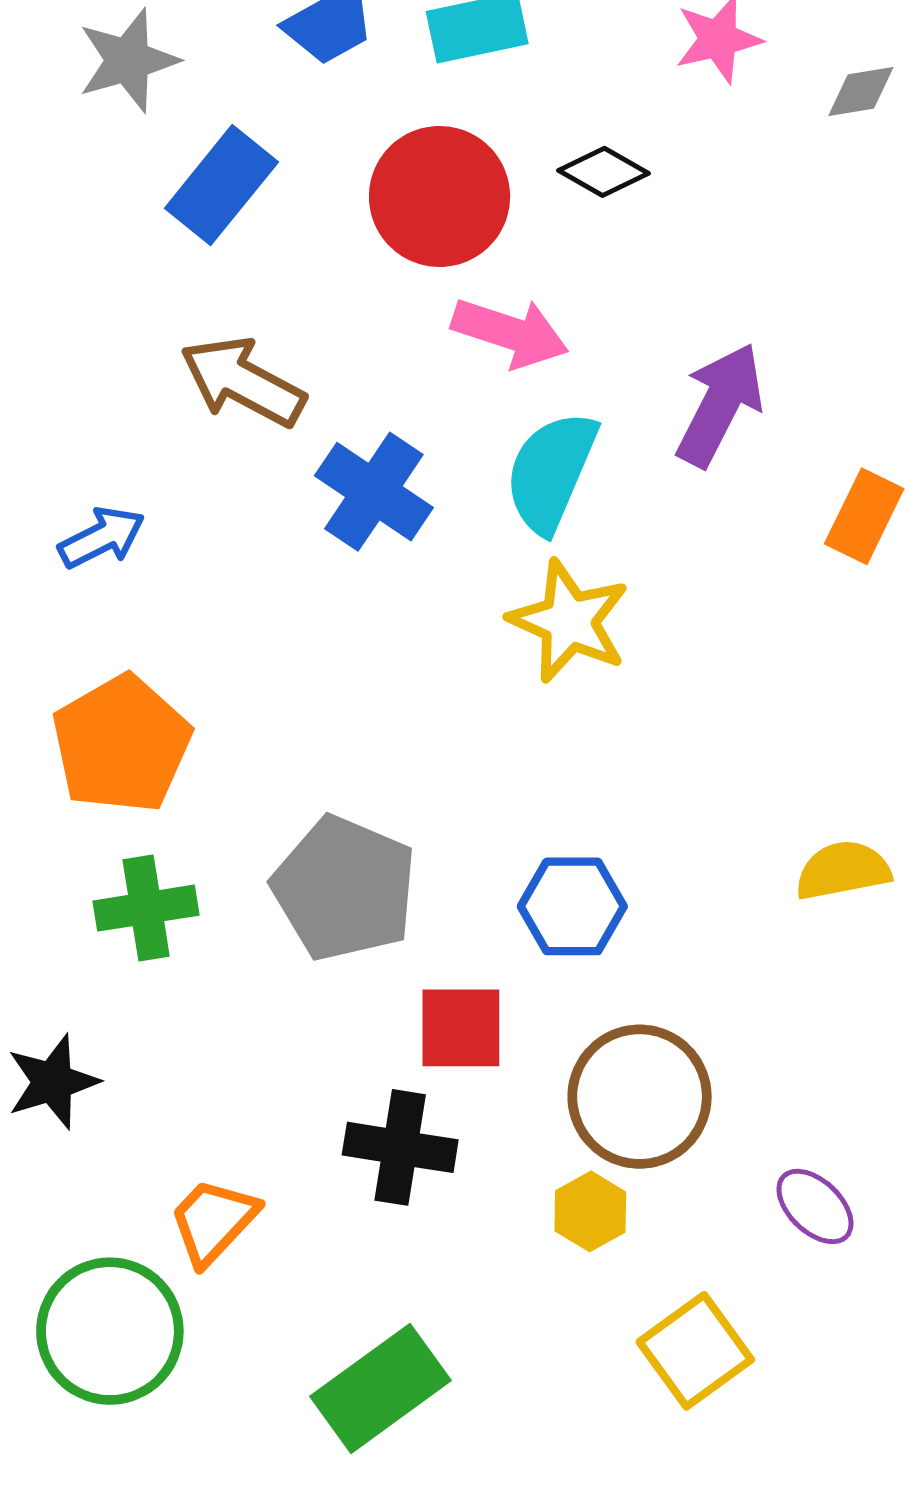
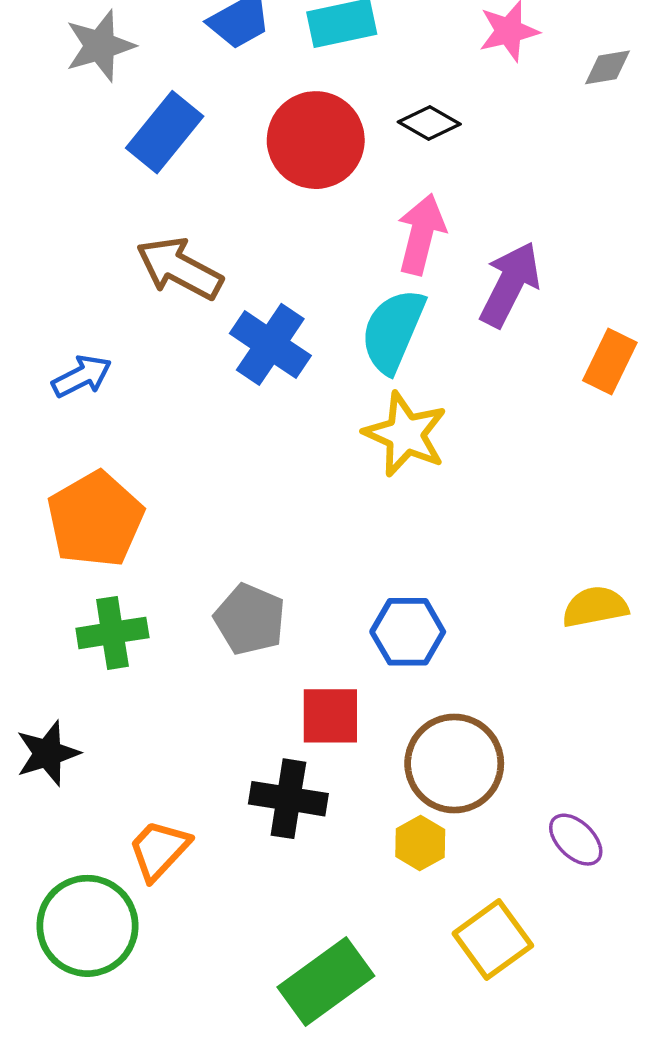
pink arrow: (510, 333) -> (421, 234), moved, turned -94
gray pentagon: (344, 888) -> (250, 619), size x0.7
green rectangle: (380, 1388) -> (326, 982), moved

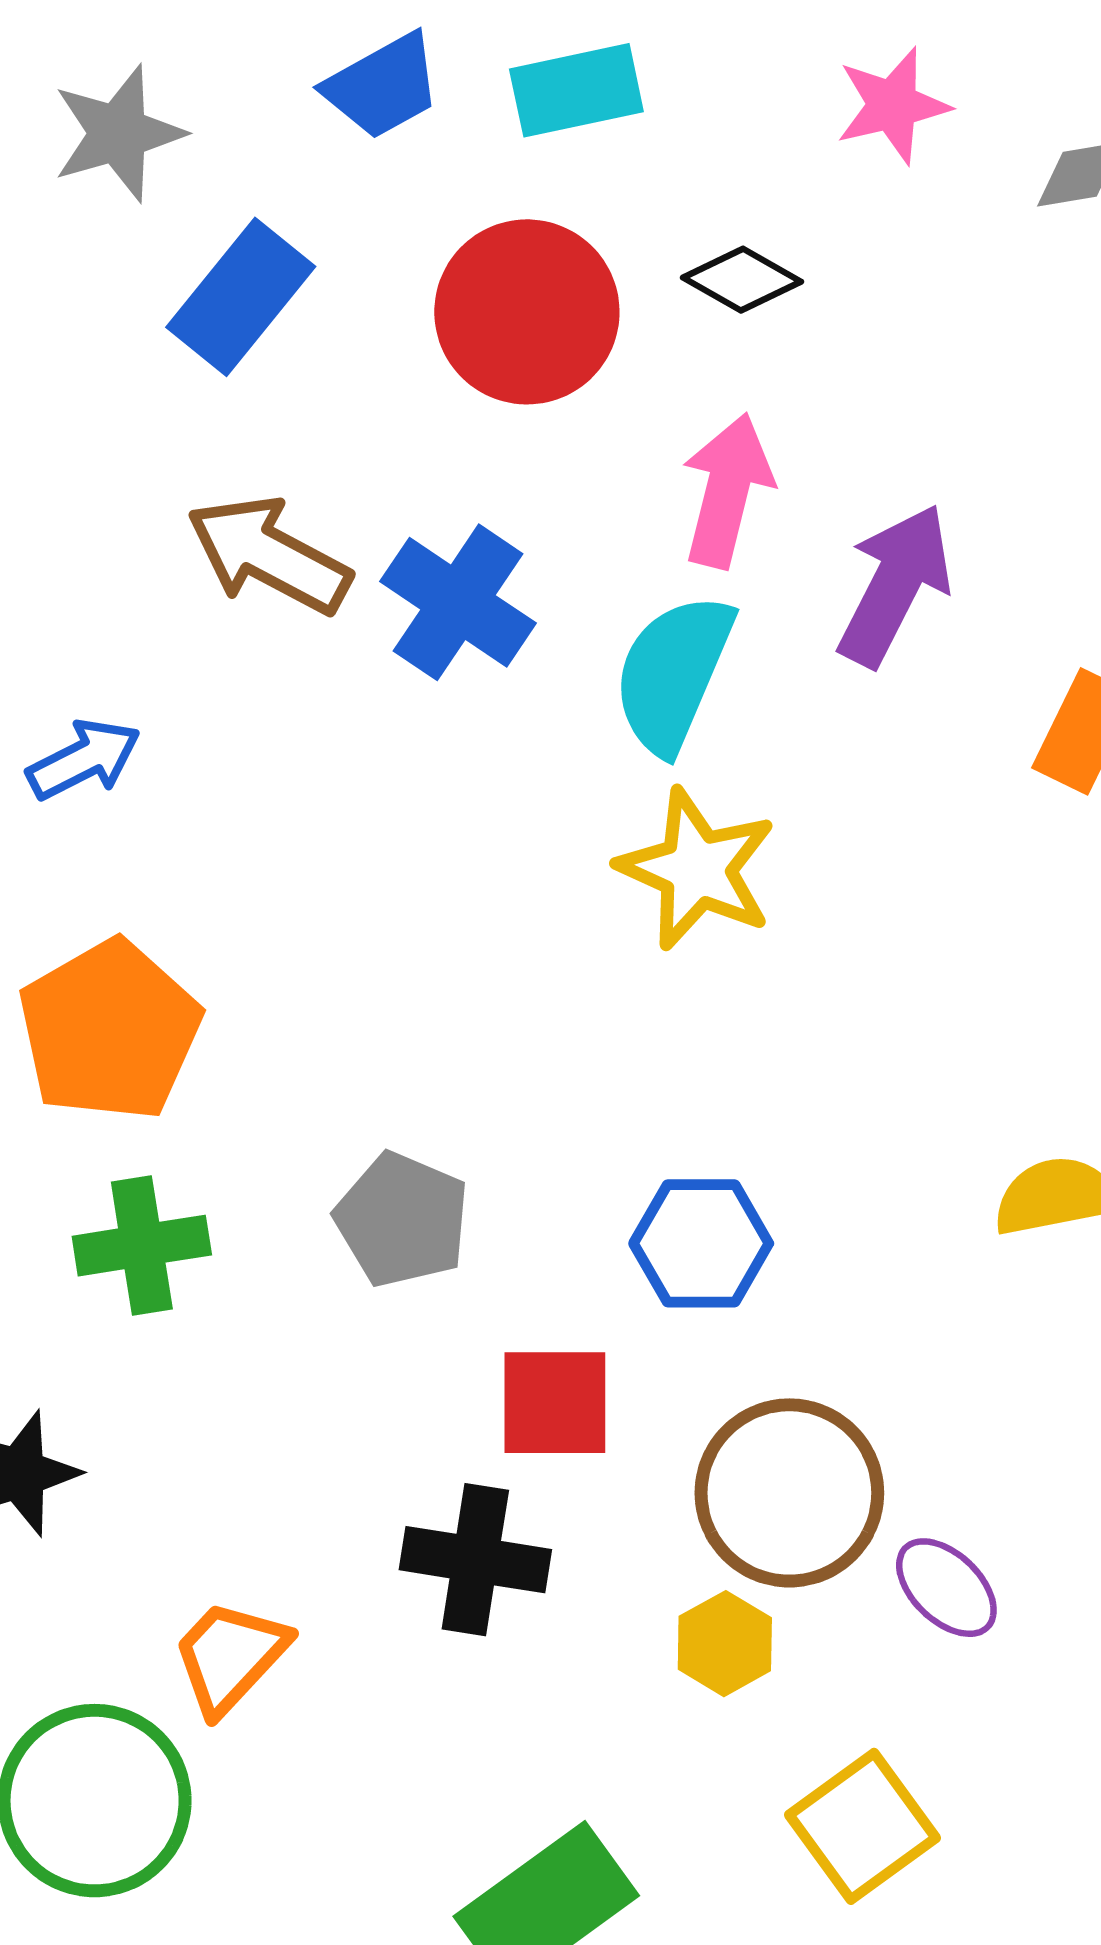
blue cross: (270, 344) -> (458, 602), moved
purple ellipse: (576, 840) -> (946, 1588), moved

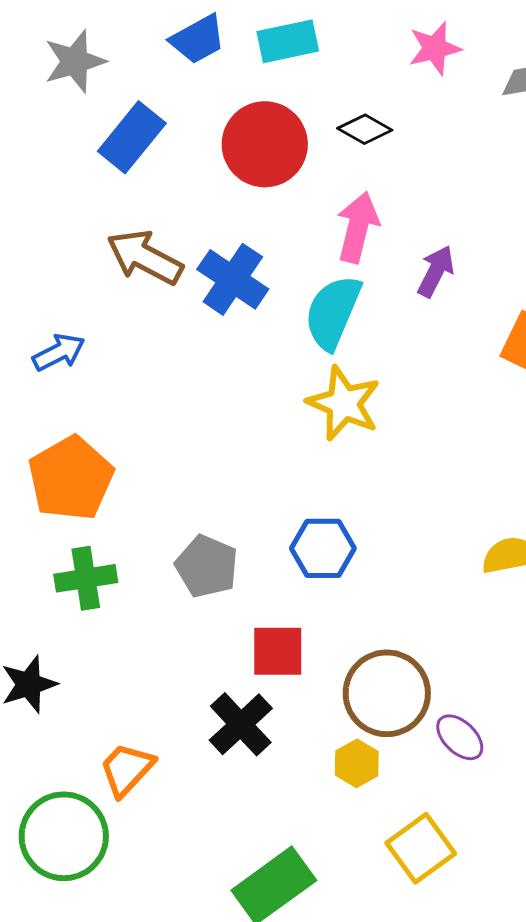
purple arrow: (895, 585) -> (436, 271), size x0.7
blue hexagon: (701, 1243) -> (323, 548), moved
black cross: (475, 1560) -> (241, 724), turned 38

